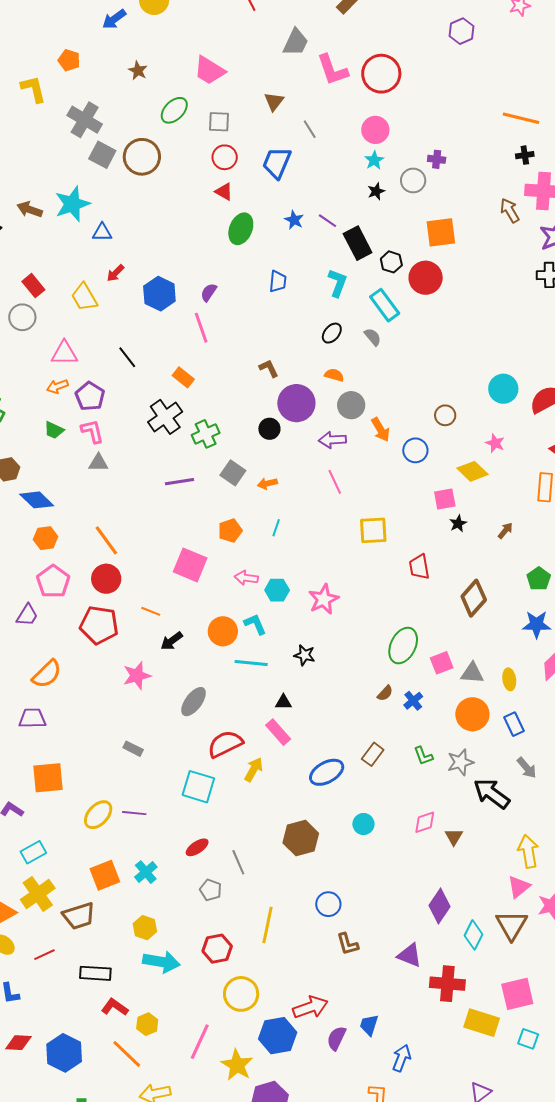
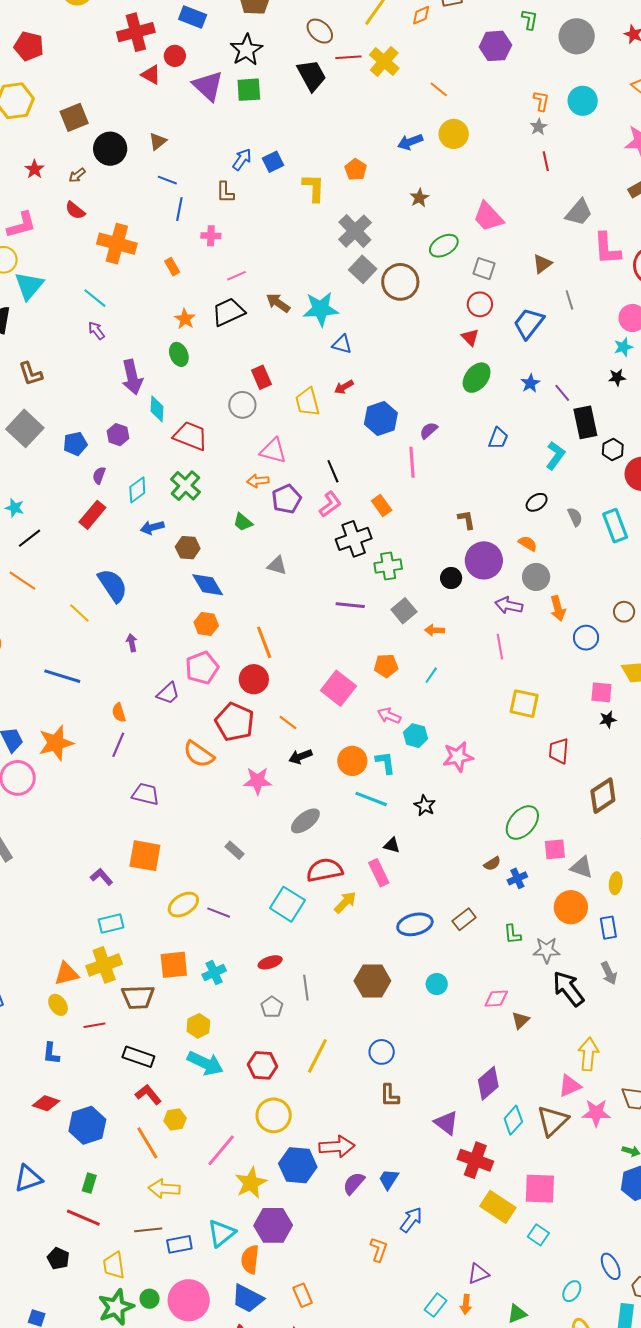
cyan rectangle: (385, 305) -> (615, 526), moved
pink L-shape: (92, 431) -> (330, 504), moved, turned 52
orange semicircle: (47, 674) -> (199, 754), moved, turned 64

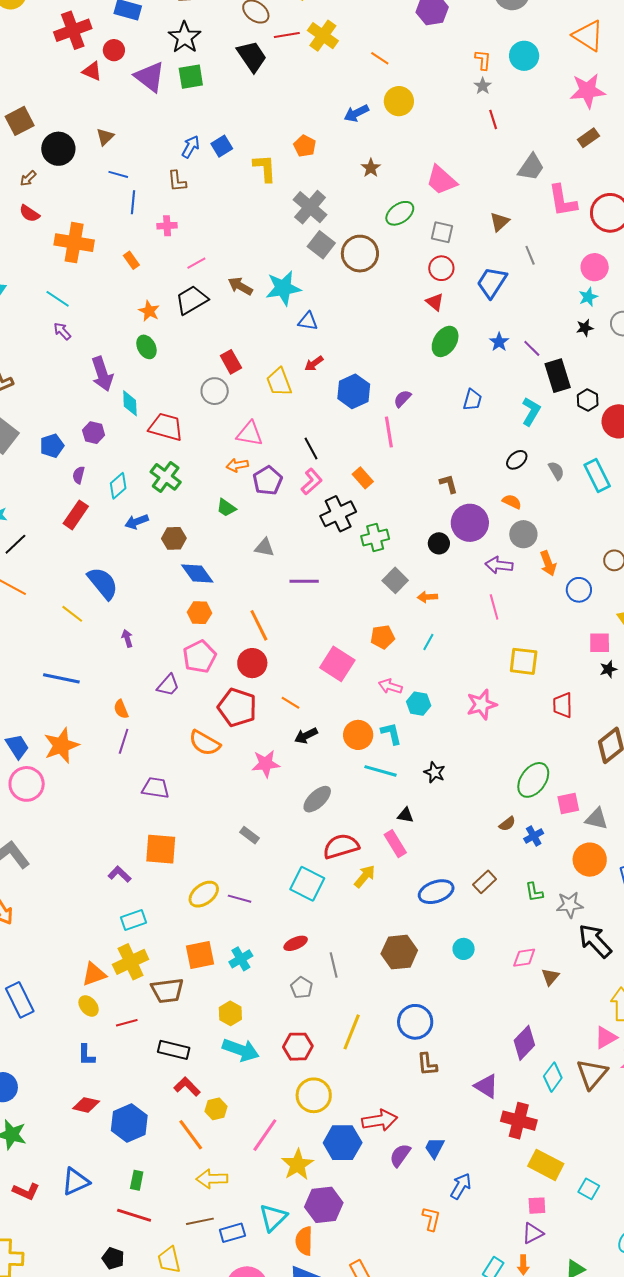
purple line: (350, 605) -> (304, 581), moved
pink star: (458, 757) -> (482, 705), moved
blue circle: (382, 1052) -> (415, 1022), size x1.4
pink square: (540, 1189) -> (537, 1206), moved, size x0.6

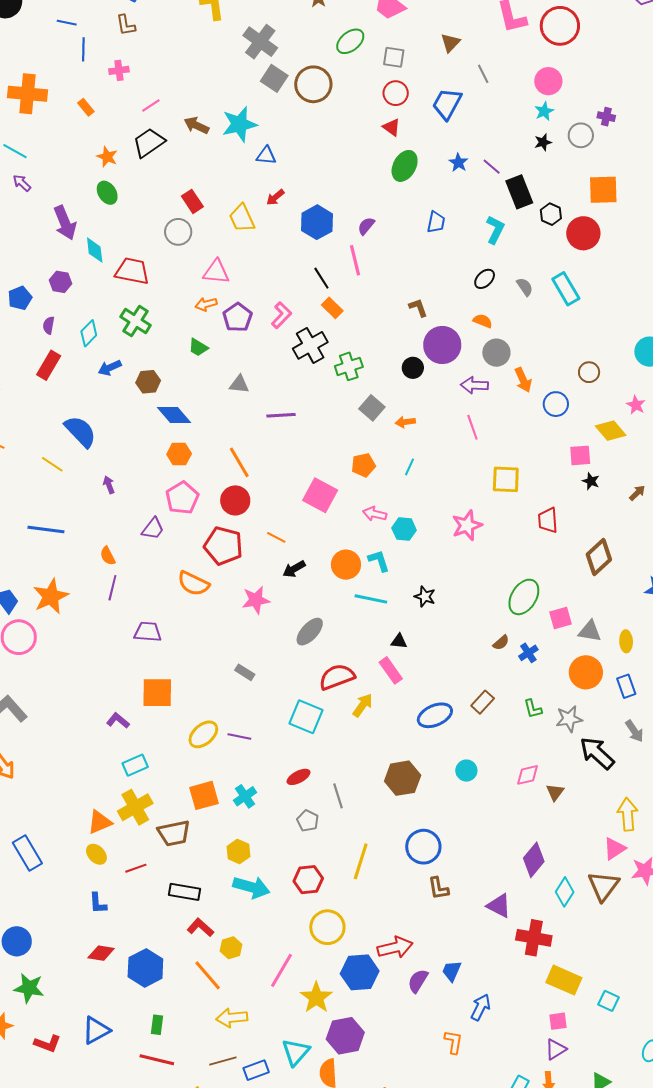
black line: (311, 449) -> (321, 278), moved
black star: (608, 669) -> (591, 481), turned -30

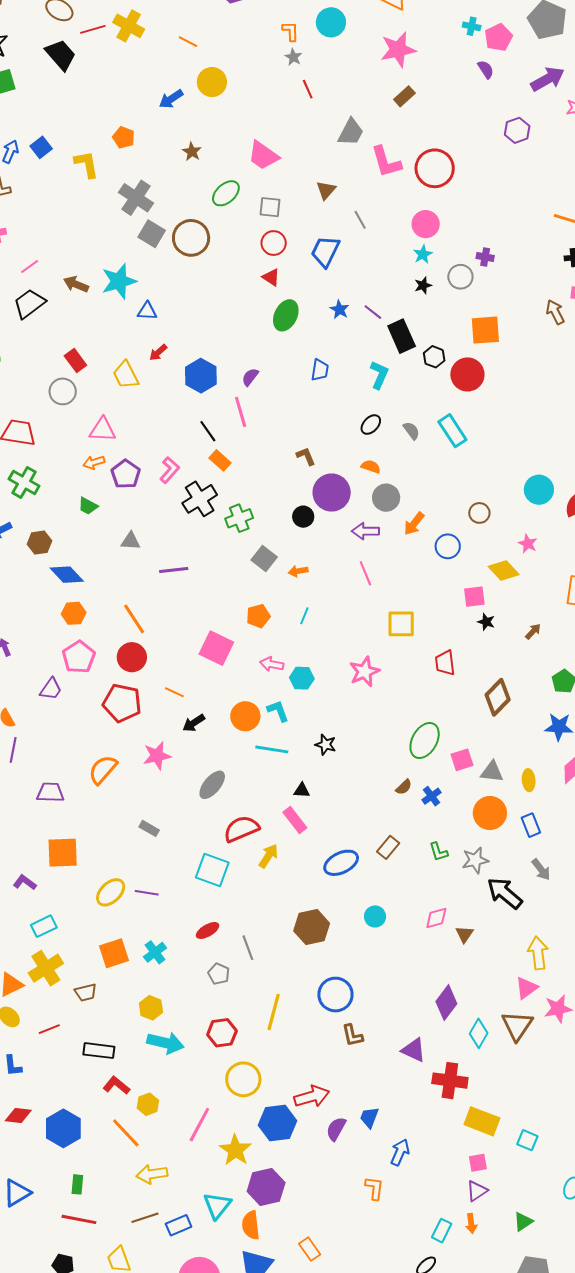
orange arrow: (523, 380) -> (414, 524), turned 65
orange semicircle: (193, 584) -> (103, 770), moved, turned 108
brown trapezoid: (174, 833) -> (86, 992), size x0.7

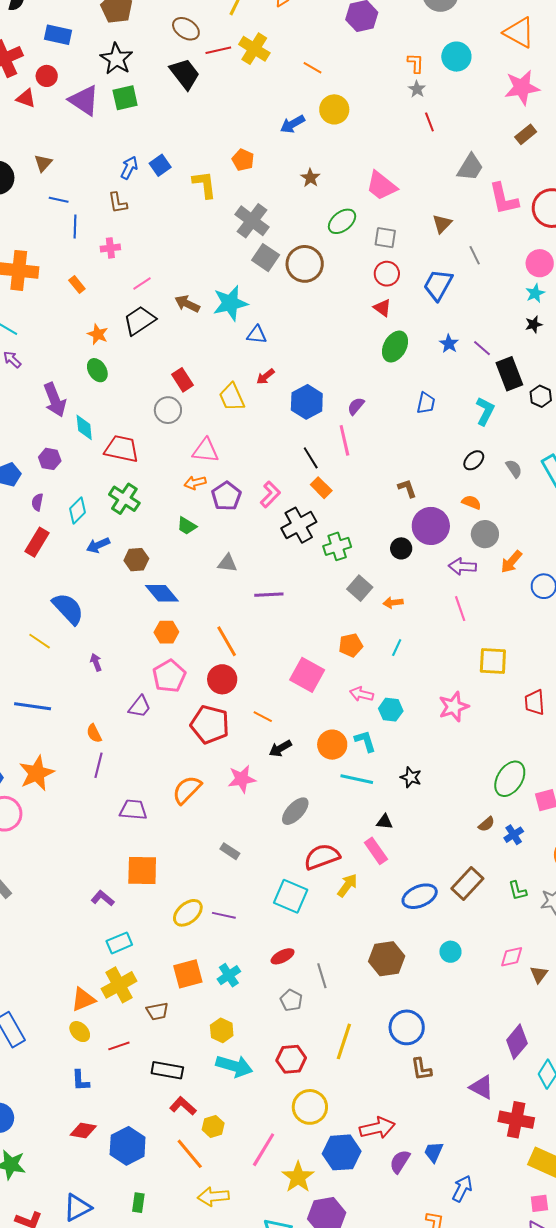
brown rectangle: (388, 847) -> (467, 883), size x1.4

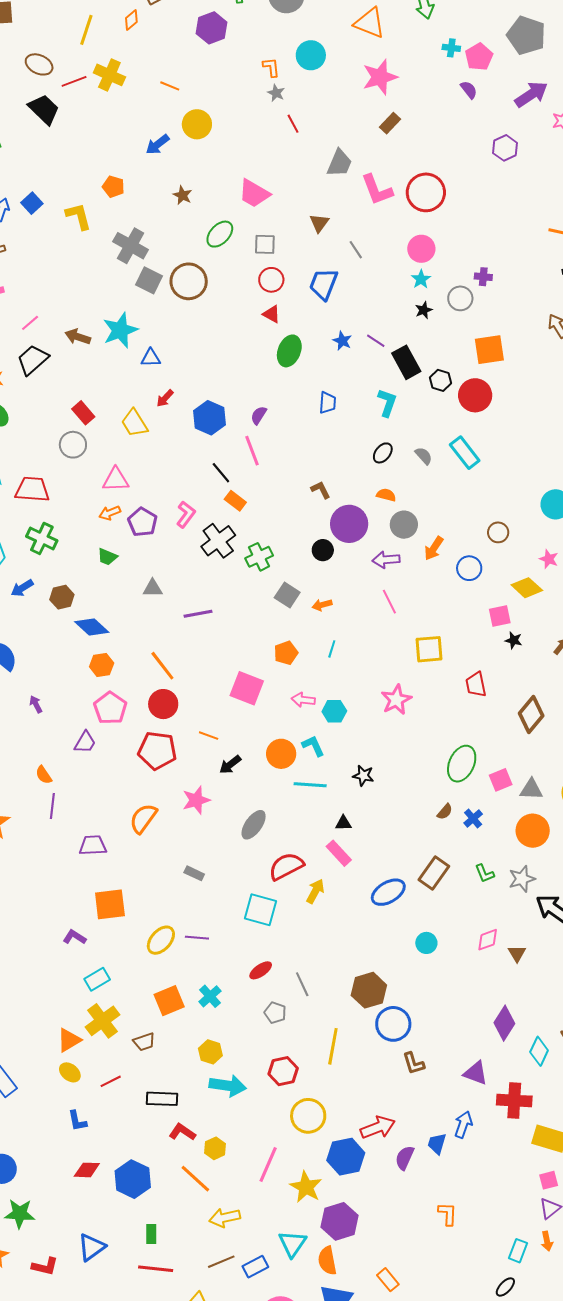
brown hexagon: (387, 959) -> (369, 990), moved
blue arrow: (462, 1189) -> (463, 1124), moved

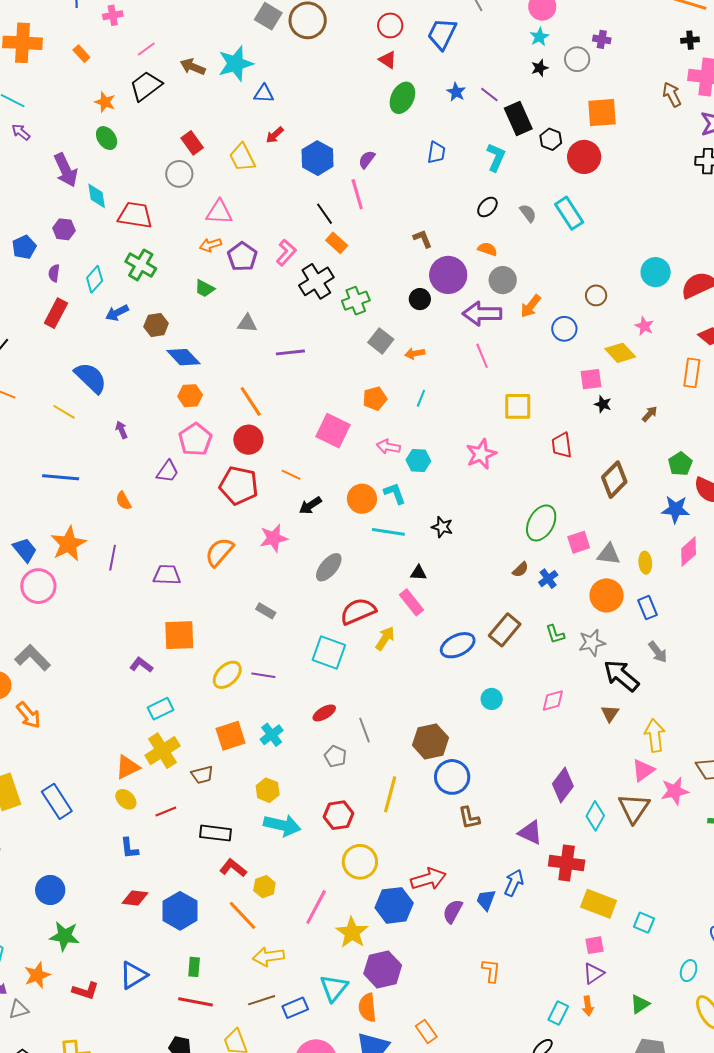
purple arrow: (386, 560) -> (482, 314), size x1.4
purple line: (52, 806) -> (113, 558), moved
brown triangle: (517, 953) -> (610, 714), moved

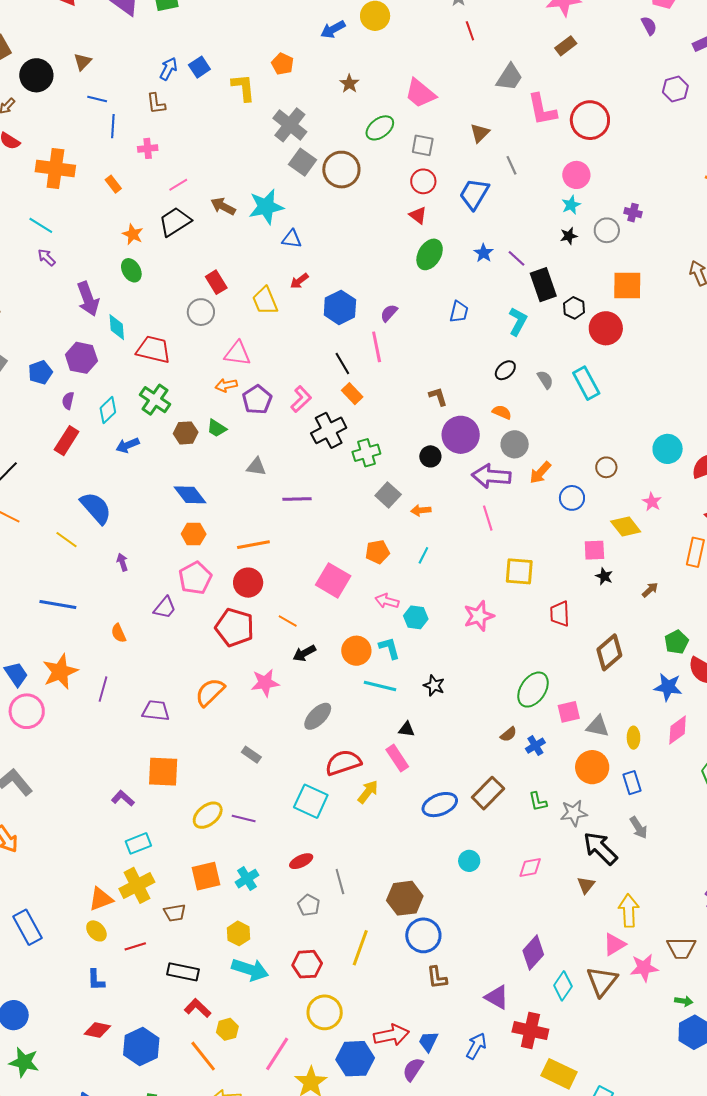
purple hexagon: (64, 229) -> (81, 358), size x1.4
brown hexagon: (156, 325) -> (186, 433), moved
orange line: (251, 401) -> (253, 545), turned -72
blue trapezoid: (486, 900) -> (428, 1041), moved

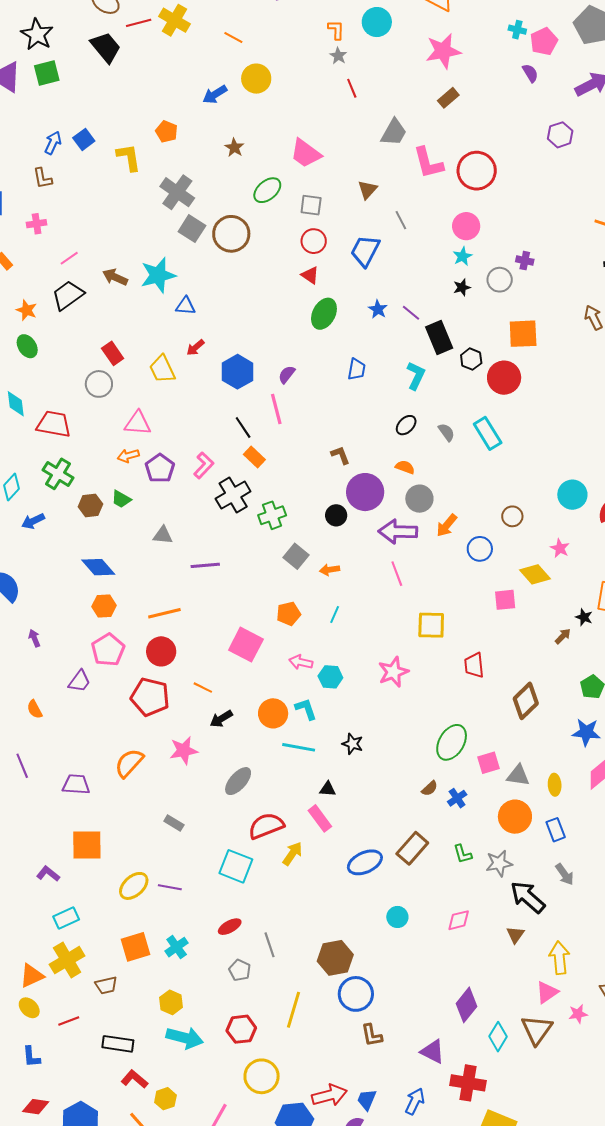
black star: (604, 576) -> (584, 617), moved
purple line: (103, 689) -> (22, 766), turned -35
pink star: (644, 968) -> (578, 1014), size x0.7

